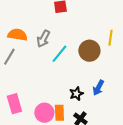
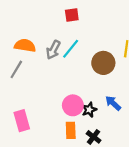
cyan line: (59, 54) -> (71, 49), moved
blue arrow: (98, 88) -> (113, 103), turned 105
pink circle: (44, 113) -> (73, 105), moved

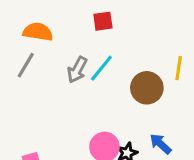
orange semicircle: (25, 45) -> (38, 32), moved
gray line: (16, 69) -> (26, 65), moved

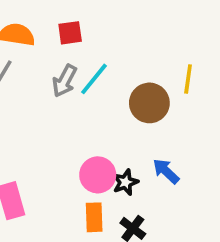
red square: (103, 21) -> (70, 33), moved

